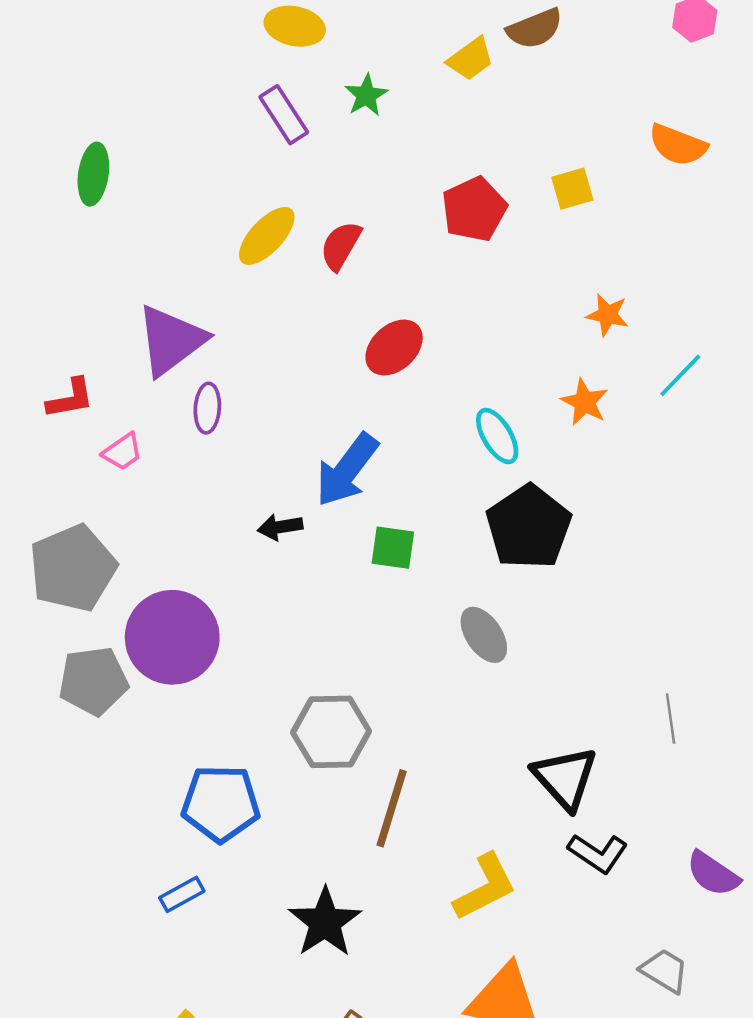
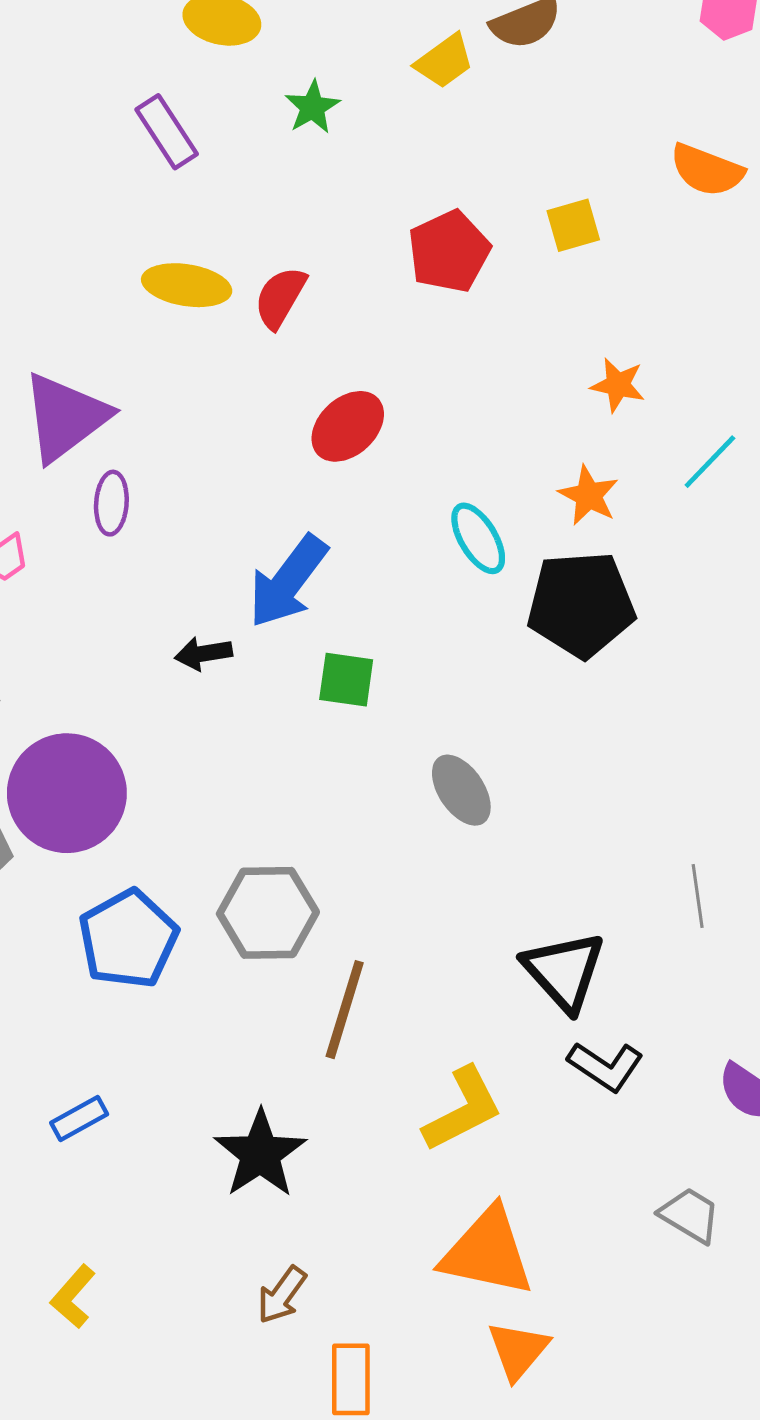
purple rectangle: (284, 115) -> (167, 132), moved
yellow ellipse: (267, 236) -> (187, 285), turned 56
black pentagon: (529, 527) -> (581, 604), moved, turned 30
blue pentagon: (221, 803) -> (128, 939), moved, turned -30

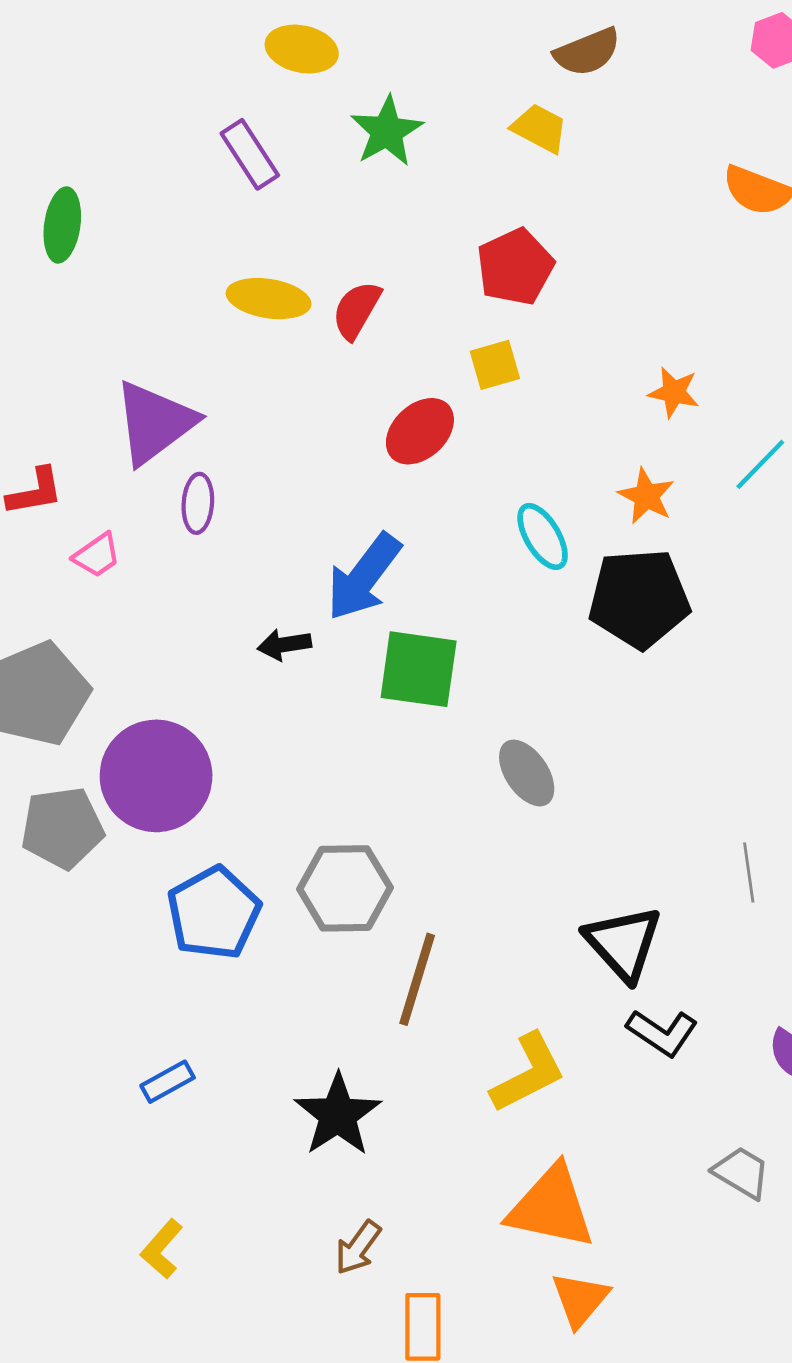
yellow trapezoid: (444, 61) -> (540, 128), moved, turned -116
green star: (312, 107) -> (387, 131), size x1.4
yellow square: (573, 225) -> (495, 365), moved
green square: (346, 680) -> (419, 669), size x1.5

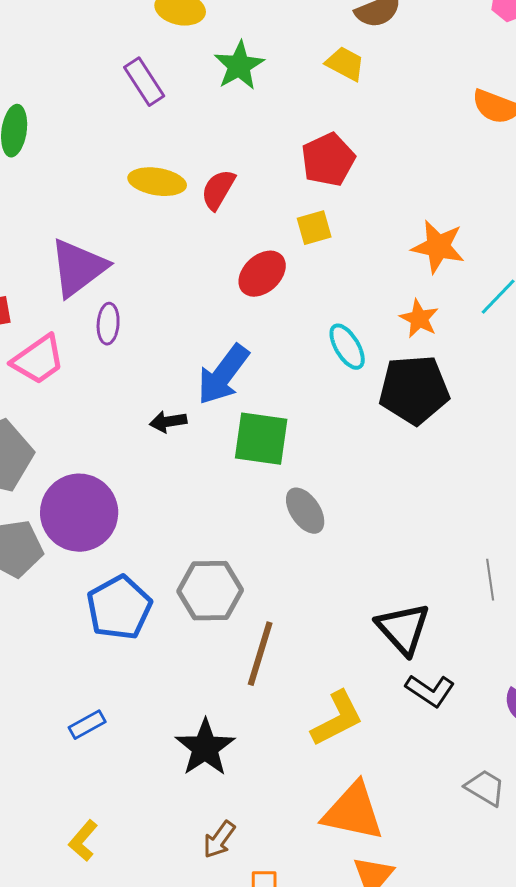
orange star: (674, 392) -> (438, 247), size x1.5
pink trapezoid: (97, 555) -> (38, 360), size x1.6
gray ellipse: (527, 773) -> (305, 511), moved

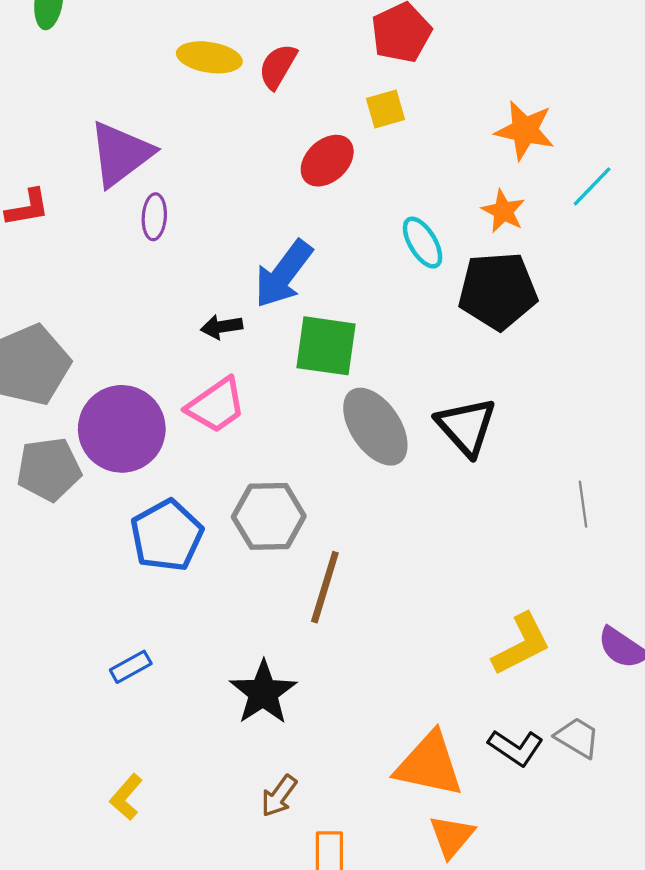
pink trapezoid: (38, 360) -> (216, 405), moved
gray ellipse: (305, 511) -> (375, 427), size x1.5
black triangle: (403, 629) -> (466, 427), moved
black L-shape: (430, 691) -> (516, 748), moved
yellow L-shape: (337, 719) -> (521, 644), moved

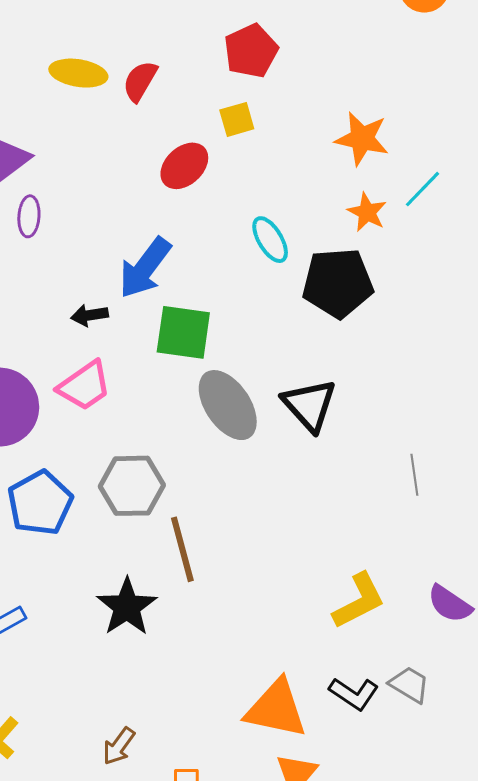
orange star: (503, 211) -> (367, 212), moved
brown line: (325, 587) -> (182, 549), turned -32
black star: (263, 693) -> (127, 607), moved
brown arrow: (279, 796) -> (119, 746), moved

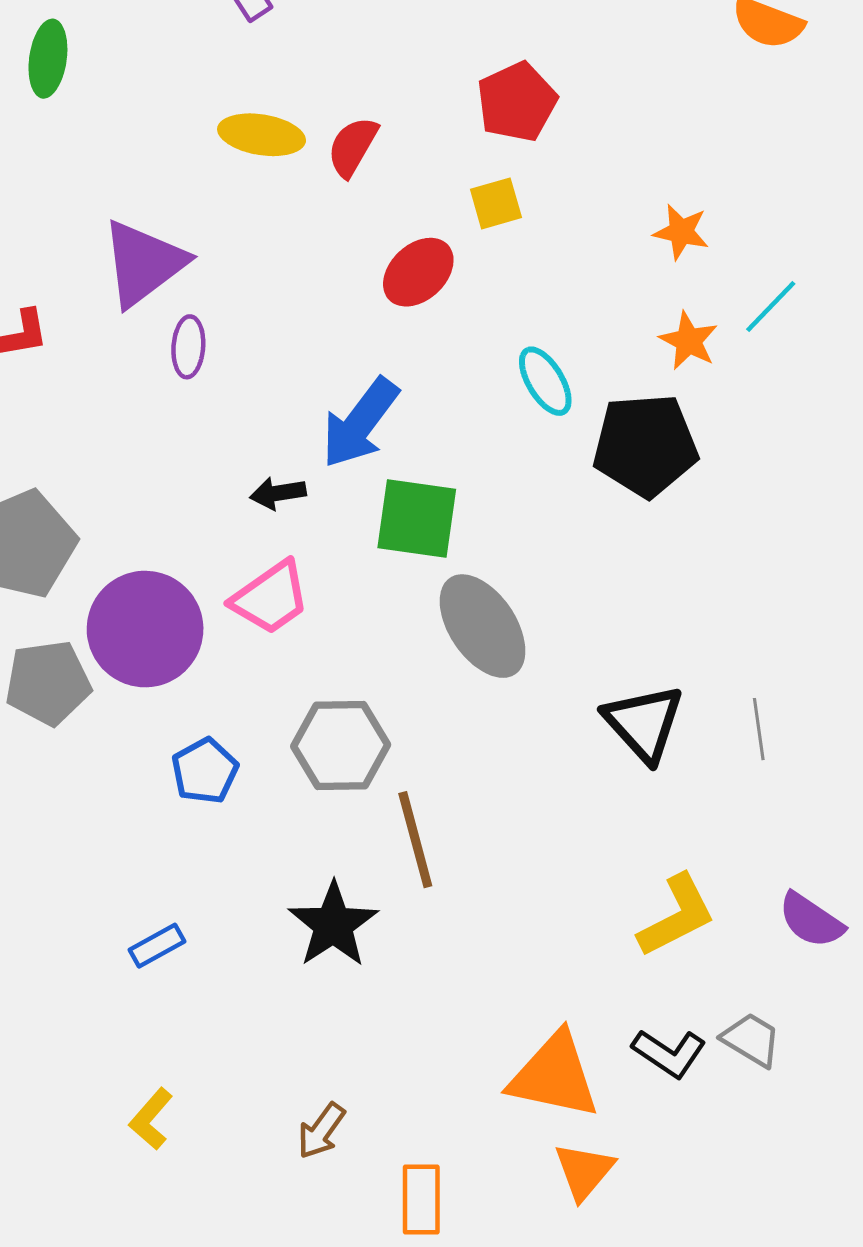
orange star: (362, 139) -> (681, 232), size x0.7
black triangle: (309, 405) -> (644, 723), moved
blue pentagon: (40, 503) -> (205, 771), size x0.7

